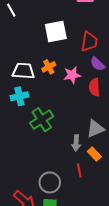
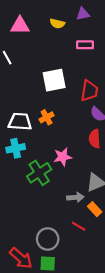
pink star: (72, 75) -> (63, 157), moved
gray arrow: (76, 143) -> (75, 197), turned -98
red line: (79, 170) -> (79, 226), turned -48

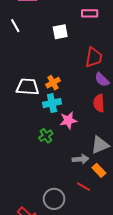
white square: (54, 80) -> (60, 32), moved, size x0.7
cyan cross: (16, 148) -> (52, 103), moved
green cross: (39, 173) -> (46, 136), size x0.6

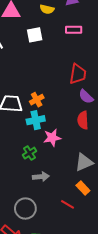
white square: (60, 32) -> (35, 35), moved
gray arrow: (81, 159) -> (41, 177), moved
gray circle: (54, 199) -> (25, 209), moved

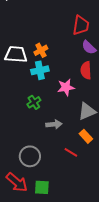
pink star: (52, 138) -> (66, 87), moved
gray arrow: (41, 177) -> (54, 124), moved

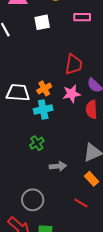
red trapezoid: (81, 25) -> (74, 64), moved
pink star: (66, 87) -> (72, 94), moved
red line: (71, 152) -> (81, 203), moved

